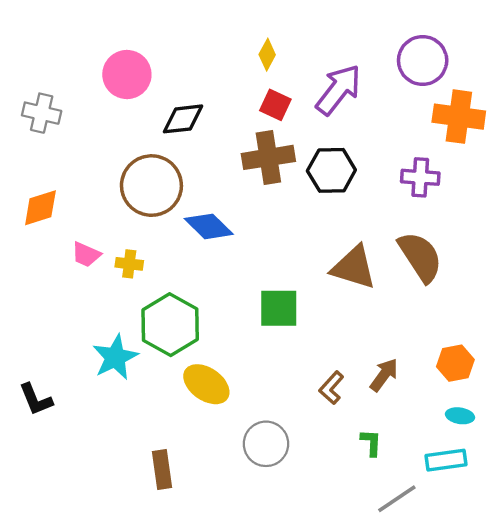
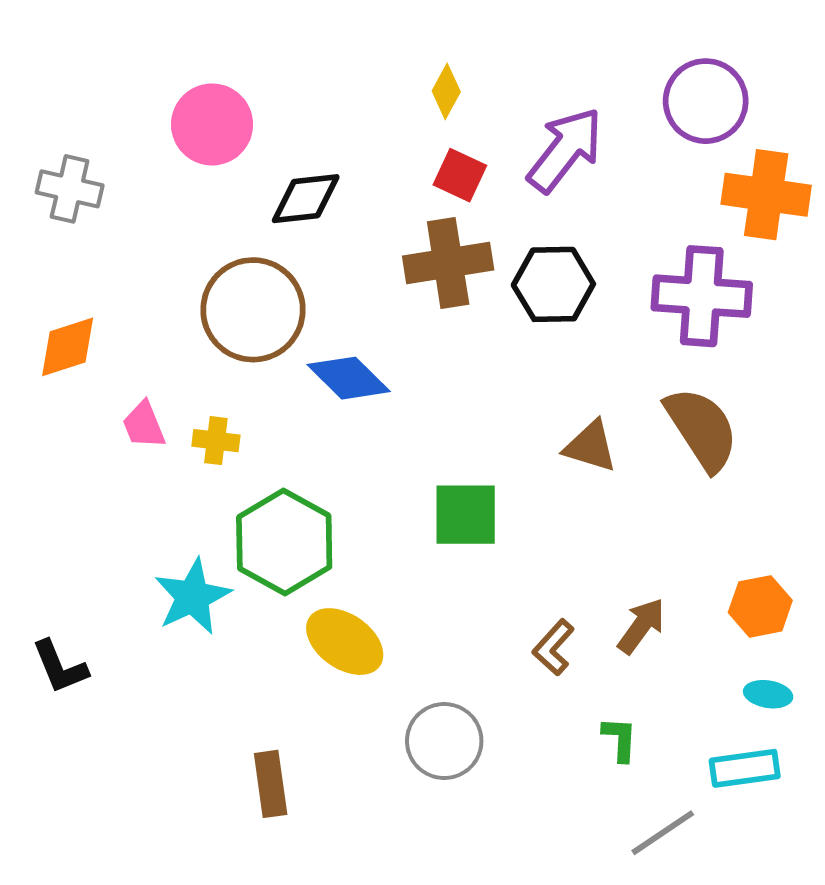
purple cross: (420, 177) -> (702, 296), size x1.5
pink trapezoid: (86, 254) -> (144, 425), turned 44
brown triangle: (354, 267) -> (591, 446), size x0.7

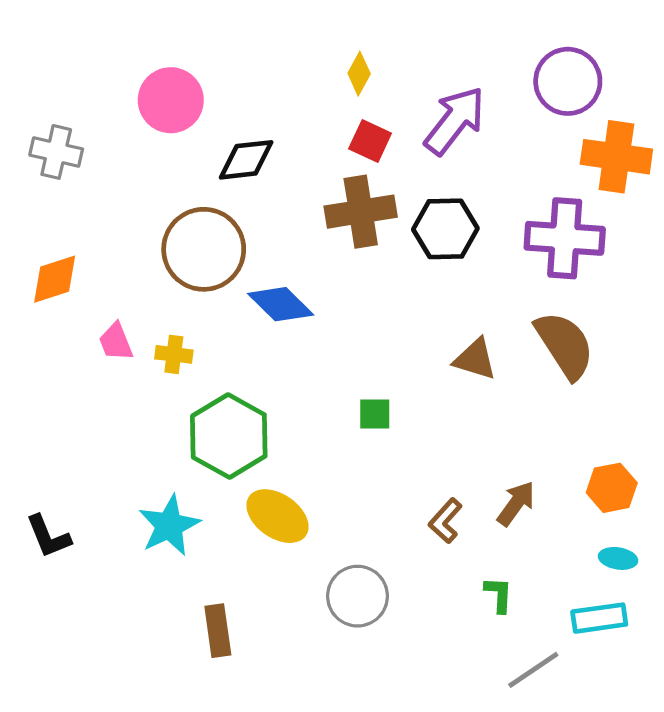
green square: (466, 515) -> (375, 414), size x0.6
cyan star: (193, 597) -> (169, 525), moved

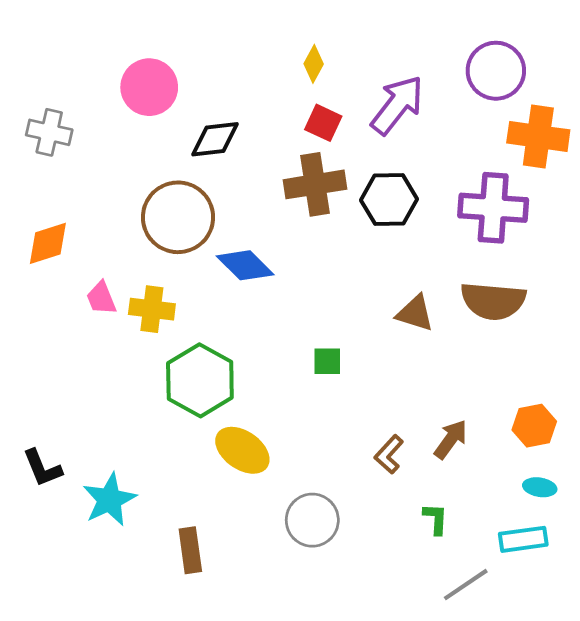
brown semicircle: (565, 345) -> (493, 301), turned 128
yellow cross: (174, 354) -> (152, 309), size x1.4
cyan star: (169, 525) -> (109, 500), moved

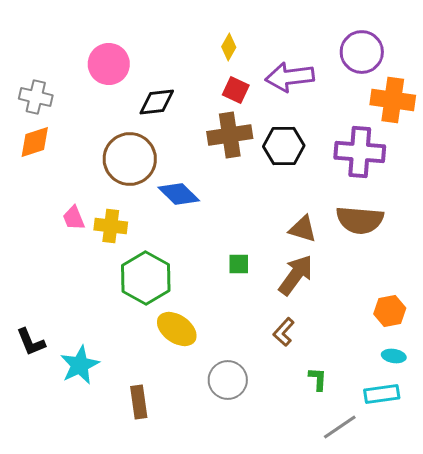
purple arrow: (397, 105) -> (290, 77), turned -135
orange diamond: (48, 243) -> (35, 142), moved
brown arrow: (451, 439) -> (296, 275), moved, size x1.4

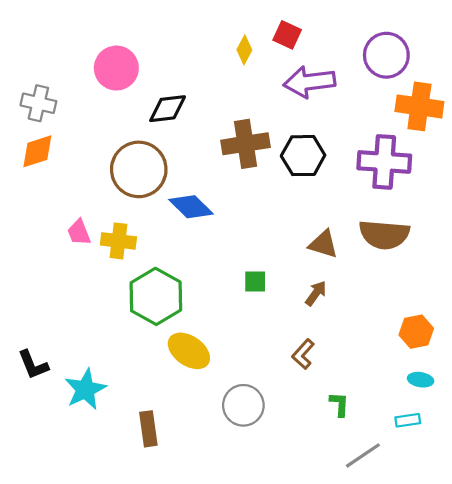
red square: (236, 90) -> (287, 35), moved
brown arrow: (296, 275) -> (316, 293), size x0.6
cyan rectangle: (382, 394) -> (408, 420), size x0.7

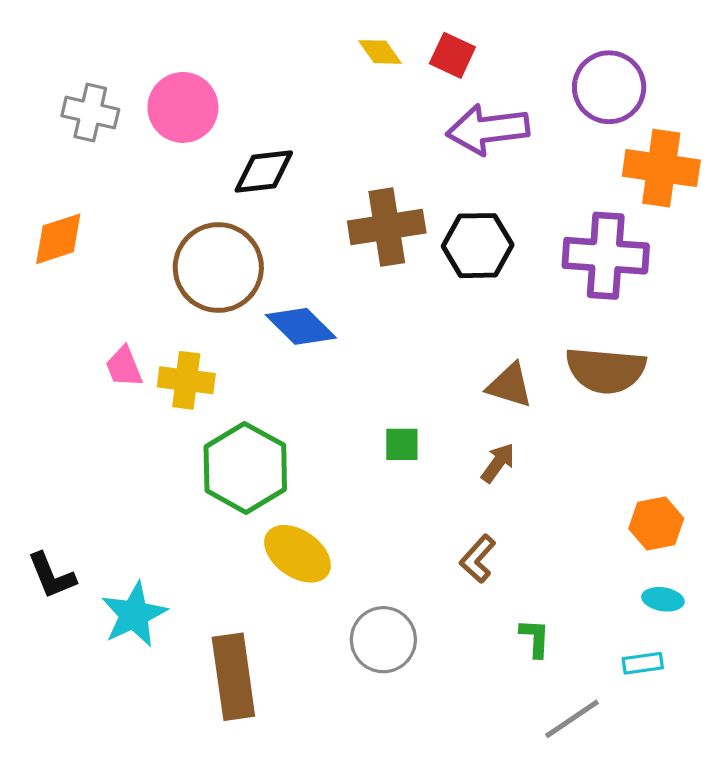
yellow diamond: (244, 50) -> (380, 52), moved, turned -64
gray cross: (38, 103) -> (90, 113), moved
brown rectangle: (148, 429) -> (233, 677), size x1.5

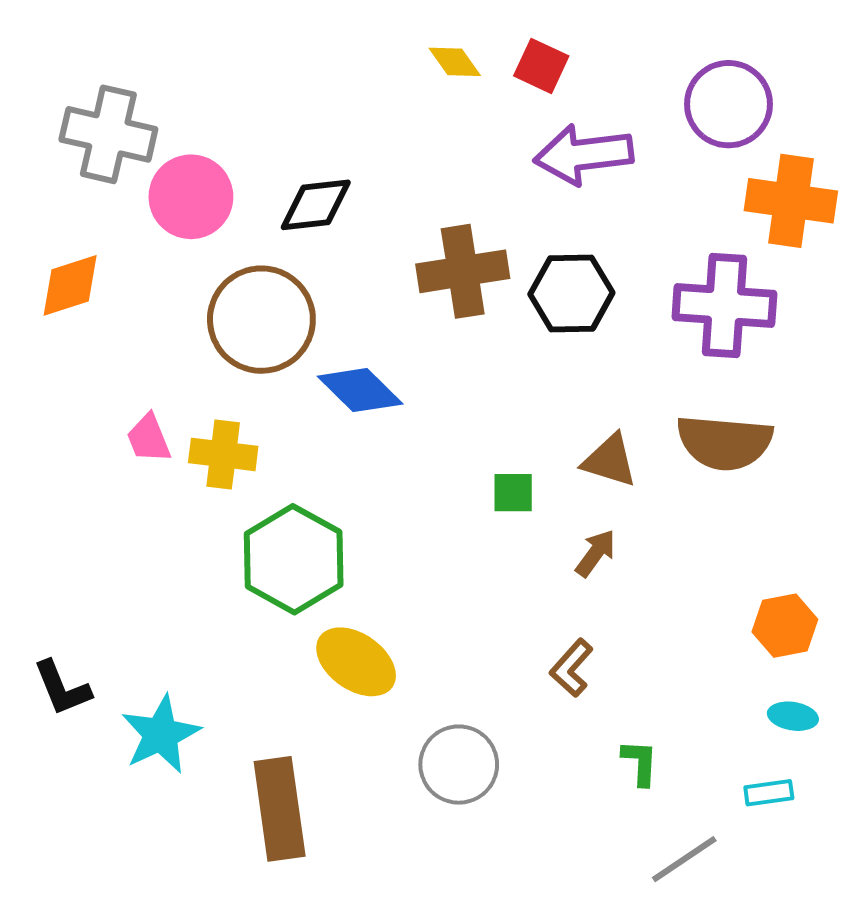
pink circle: (183, 107) -> (191, 197), moved
gray cross: (90, 113) -> (108, 134), size x1.4
green square: (402, 444) -> (513, 493), moved

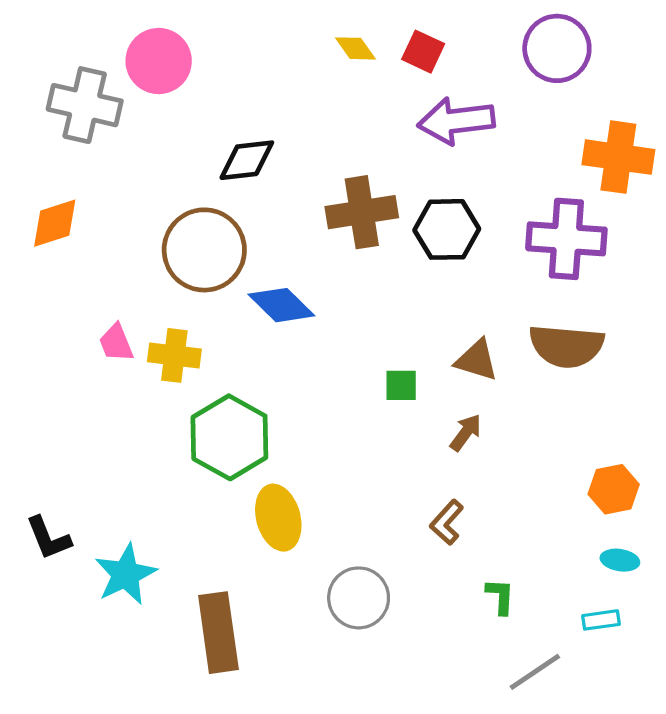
purple circle: (728, 104) -> (557, 48), moved
pink circle: (191, 197) -> (159, 61), moved
yellow ellipse: (356, 662) -> (278, 518), turned 40

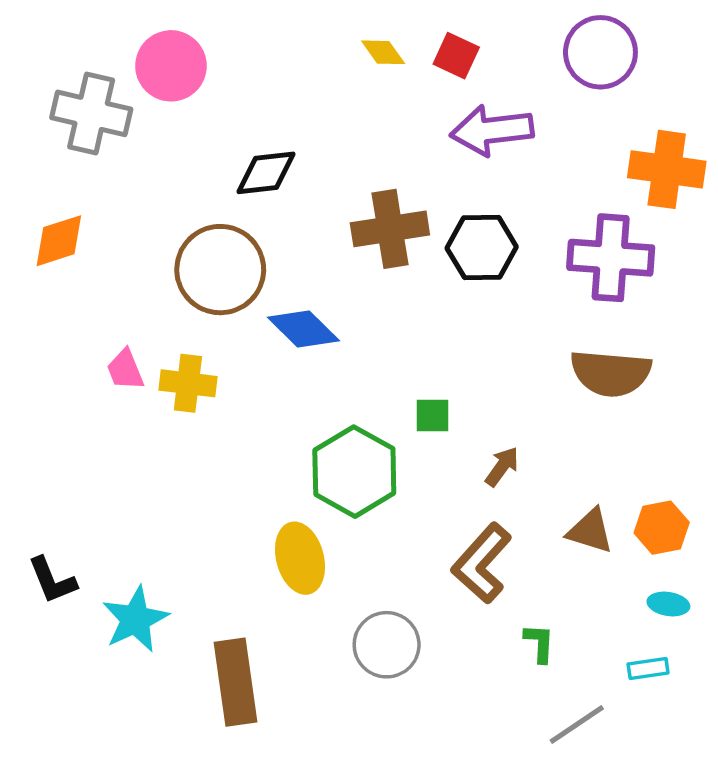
brown triangle: (477, 360) -> (590, 531), moved
green hexagon: (229, 437) -> (354, 472), moved
brown L-shape: (447, 522) -> (482, 563), size x1.6

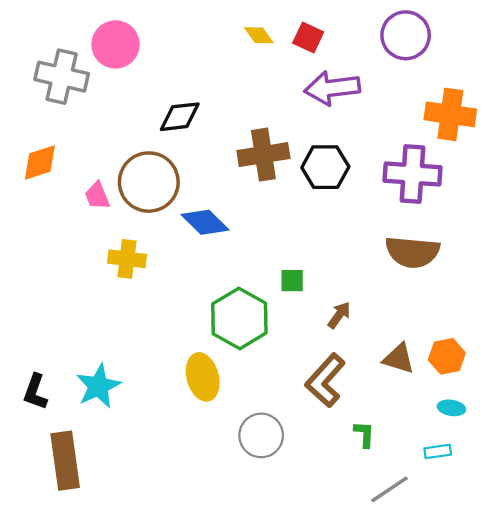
pink trapezoid: (125, 370) -> (97, 196), moved
black L-shape: (52, 580) -> (35, 392), turned 42
cyan star: (135, 619) -> (98, 386), moved
brown rectangle: (235, 682) -> (65, 461), moved

